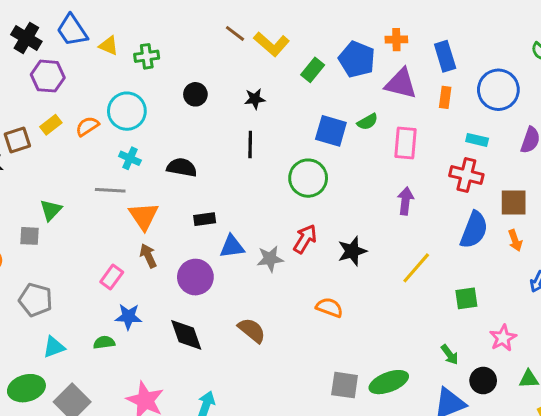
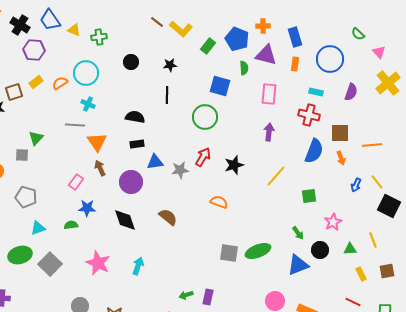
green semicircle: (367, 122) -> (244, 68), moved, turned -64
black semicircle: (182, 167) -> (135, 117), moved

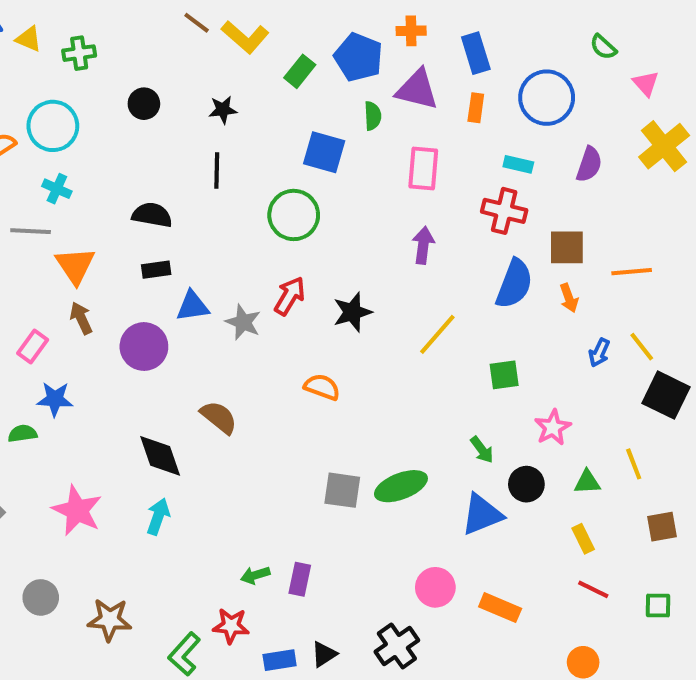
gray star: (180, 170) -> (243, 322), turned 30
black diamond: (125, 220) -> (160, 456), moved
yellow rectangle: (361, 274) -> (583, 539), moved

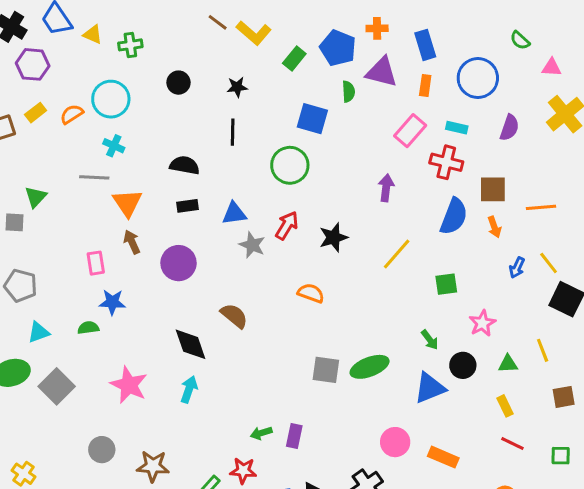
pink triangle: (646, 83) -> (552, 67), turned -45
pink rectangle: (423, 168) -> (410, 131), moved, turned 36
blue triangle: (192, 306) -> (234, 213), moved
pink rectangle: (33, 347) -> (96, 263), turned -45

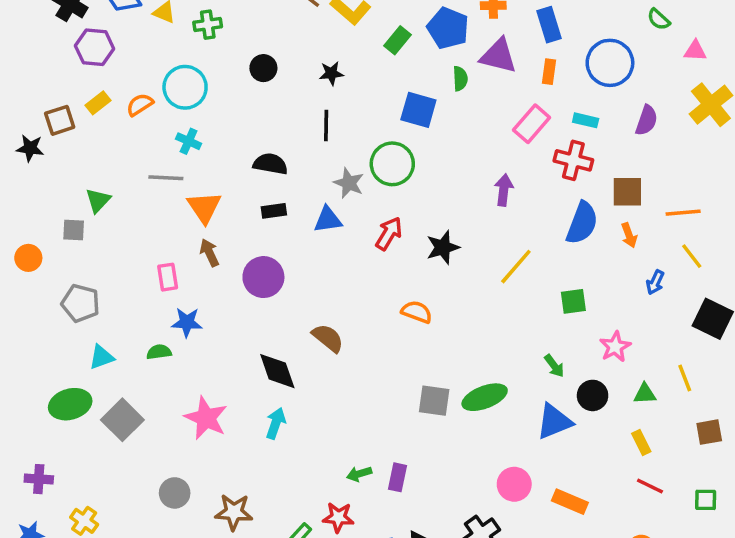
gray star: (252, 245) -> (349, 183), moved
yellow line: (549, 263) -> (692, 256), moved

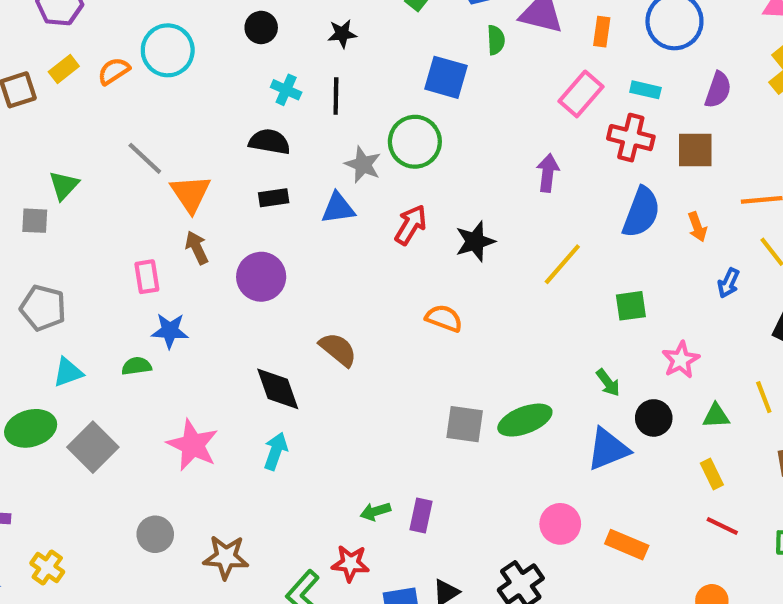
cyan cross: (189, 141) -> (286, 90), moved
gray line: (166, 178) -> (145, 158), turned 40
brown square: (627, 192) -> (695, 150), moved

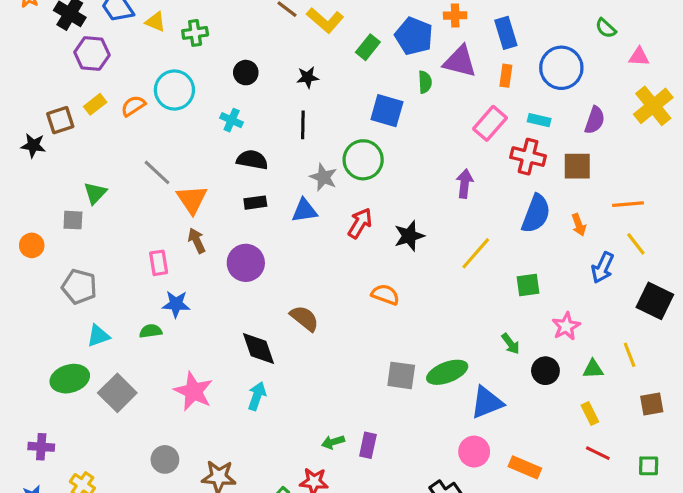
cyan cross: (286, 90) -> (232, 120), moved
blue arrow: (728, 283) -> (603, 268), size x1.4
blue triangle: (608, 449) -> (487, 402), moved

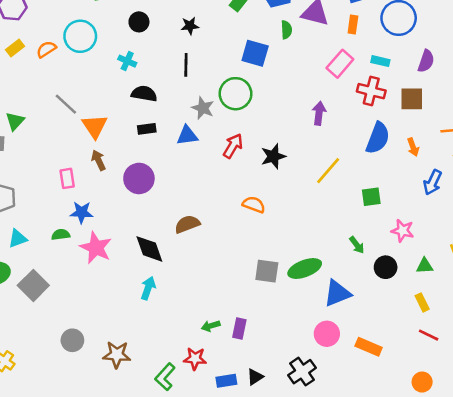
brown semicircle: (304, 318) -> (187, 224), turned -60
pink star: (566, 326) -> (403, 231), turned -30
pink star: (193, 391) -> (96, 248), moved

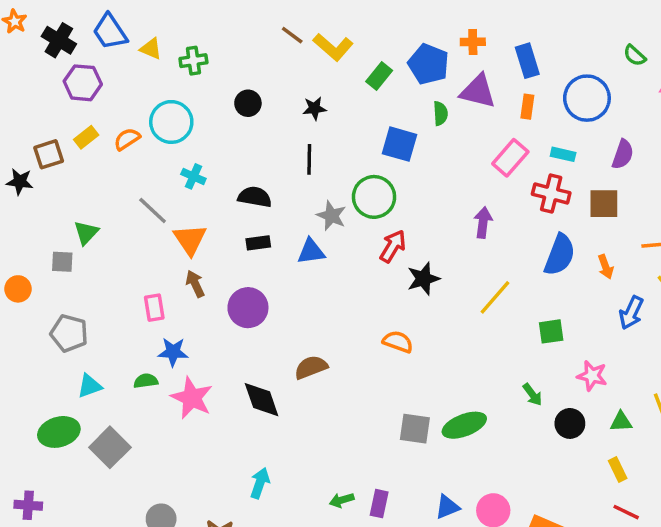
cyan cross: (127, 61) -> (193, 176), moved
red arrow: (233, 146) -> (393, 246), moved
cyan arrow: (148, 288) -> (260, 483), moved
blue triangle: (337, 293) -> (447, 507), moved, size x0.7

